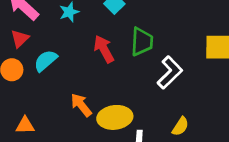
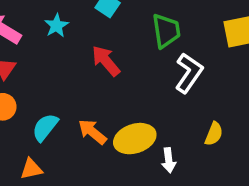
green trapezoid: (142, 42) -> (166, 31), moved
cyan semicircle: (46, 61) -> (45, 127), moved

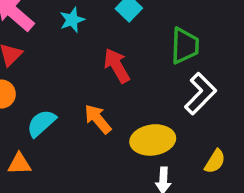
orange arrow: (92, 132) -> (98, 119), moved
yellow ellipse: (135, 139) -> (153, 140), moved

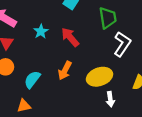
cyan star: (72, 20) -> (41, 31), moved
orange arrow: (98, 119) -> (65, 71), turned -102

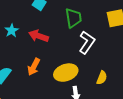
red arrow: (70, 37) -> (39, 36), turned -30

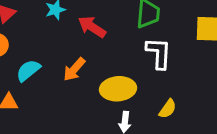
white L-shape: (87, 42) -> (159, 53), turned -45

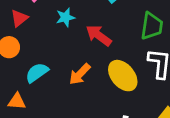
yellow ellipse: (118, 89) -> (123, 76), moved, turned 52

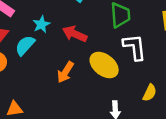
cyan semicircle: (37, 73) -> (25, 45), moved

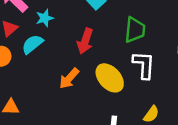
cyan star: (41, 24) -> (45, 18), moved
red arrow: (75, 34) -> (85, 41), turned -105

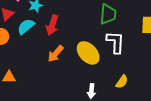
red arrow: (85, 41) -> (52, 25), moved

